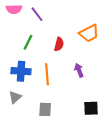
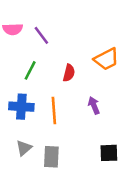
gray triangle: (15, 97) -> (24, 148), moved

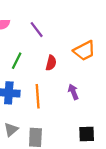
purple line: (41, 35) -> (37, 30), moved

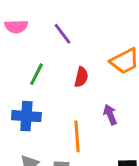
orange line: (38, 96) -> (77, 136), moved

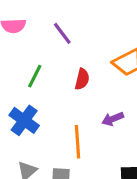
purple arrow: (110, 115) -> (113, 119), turned -90
blue cross: (26, 116) -> (24, 120), turned 32

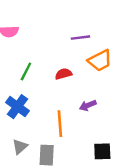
purple line: (62, 33) -> (80, 38), moved, turned -60
red semicircle: (82, 79) -> (64, 74), turned -119

